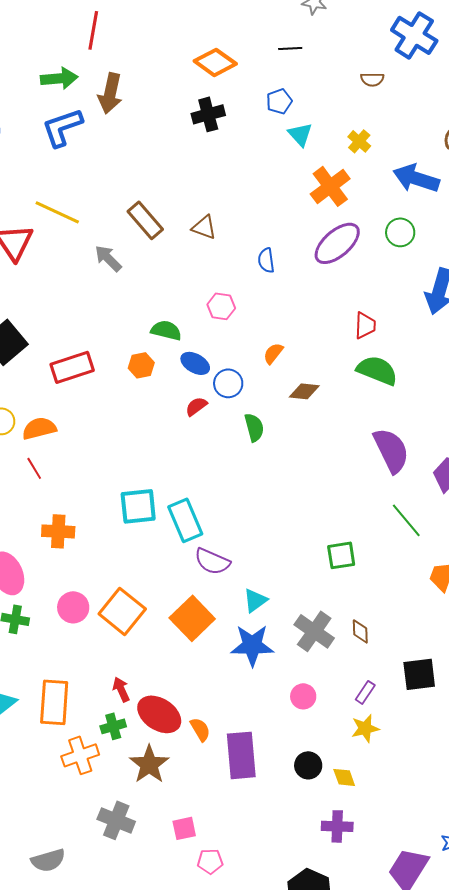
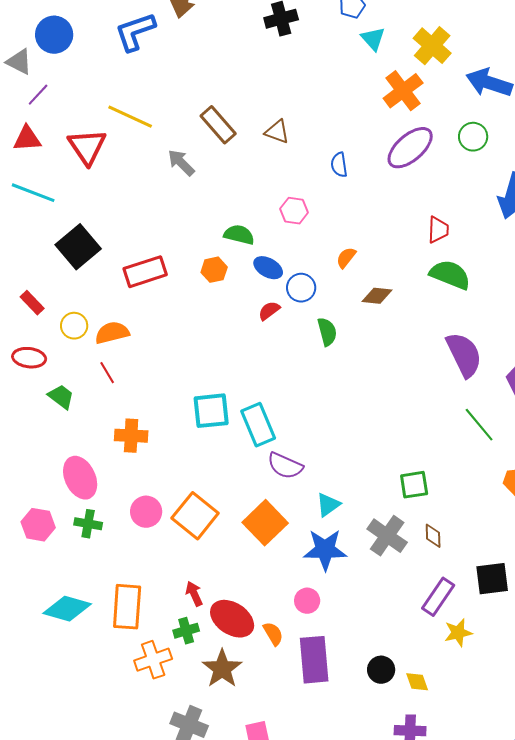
yellow cross: (359, 141) -> (432, 46), size x1.6
green square: (341, 555) -> (414, 485), moved
purple rectangle: (365, 692) -> (438, 597), size x1.6
pink circle: (303, 696) -> (307, 601), moved
yellow star: (365, 728) -> (458, 633), moved

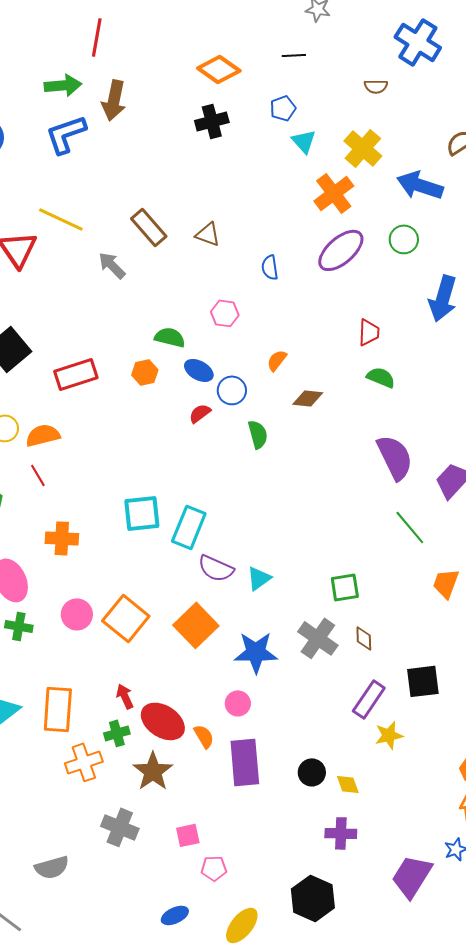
green semicircle: (450, 275) -> (381, 377), size x0.7
cyan rectangle: (258, 425) -> (189, 527), turned 45
cyan triangle: (328, 505) -> (259, 578), moved

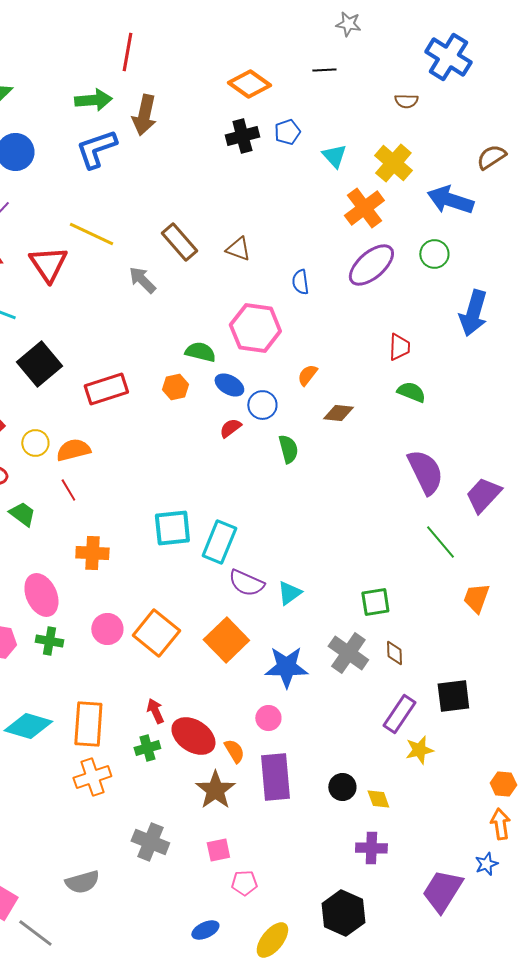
blue pentagon: (283, 108) -> (287, 132), moved
pink hexagon: (225, 313) -> (255, 328), size x1.8
orange cross: (84, 762) -> (92, 777), moved
brown star: (153, 771) -> (215, 790), moved

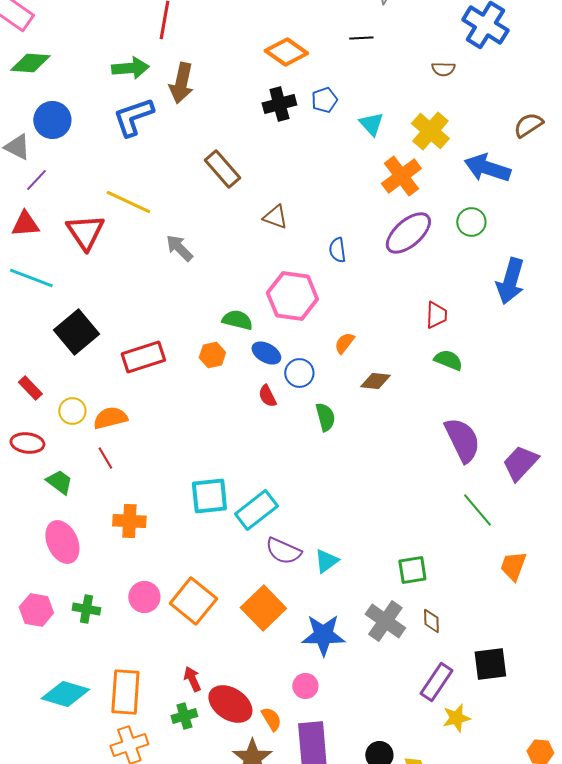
brown rectangle: (179, 242) -> (222, 169), moved
red semicircle: (230, 428) -> (267, 396), turned -80
cyan rectangle: (219, 542) -> (256, 510), turned 30
pink ellipse: (41, 595) -> (62, 542), moved

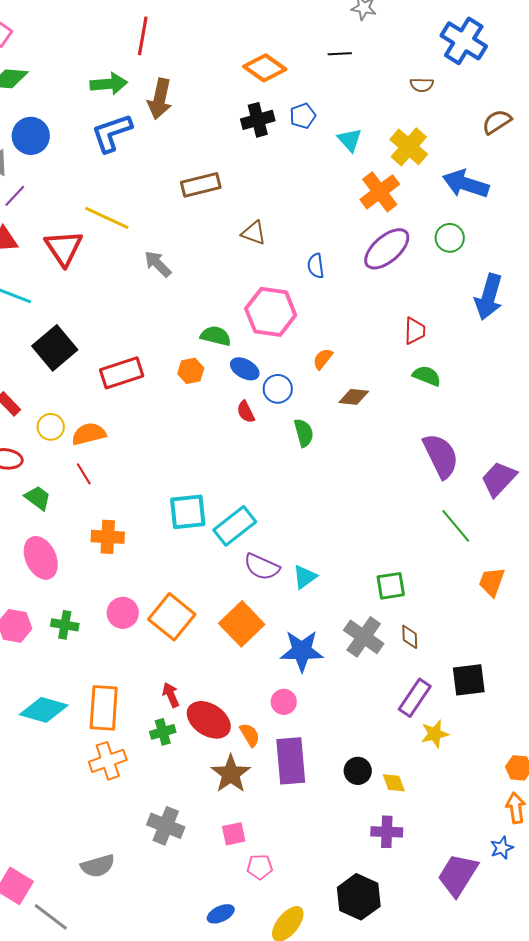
brown semicircle: (528, 125) -> (497, 122), moved
brown rectangle: (222, 169) -> (201, 185), turned -63

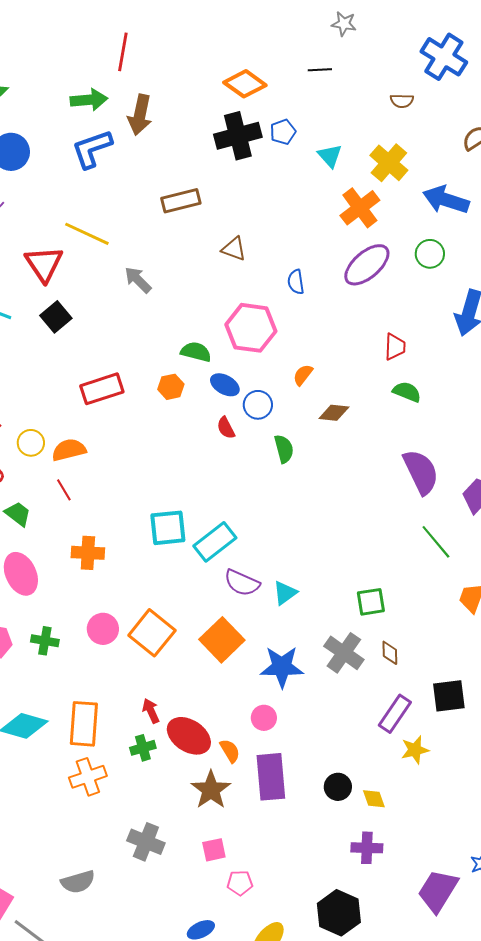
black cross: (258, 120) -> (238, 136), size x1.4
black square: (55, 348) -> (56, 317), moved, size x0.7

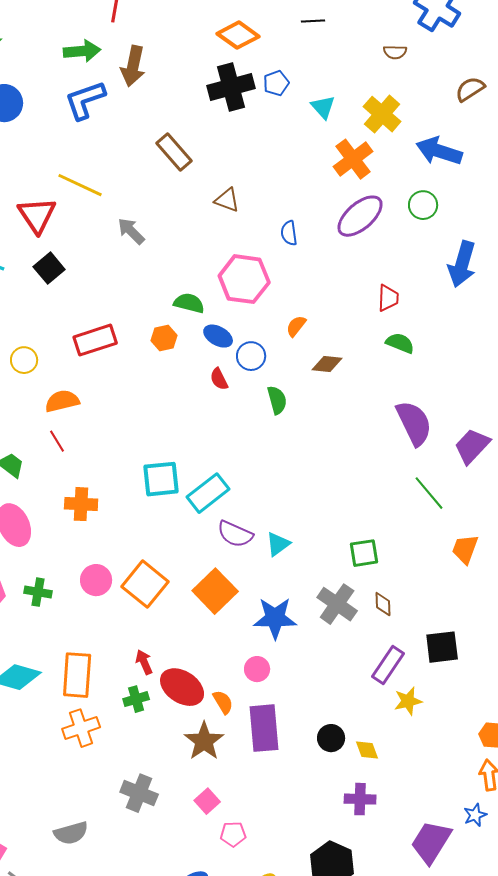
brown rectangle: (181, 201) -> (174, 152), turned 63
yellow circle: (31, 443) -> (24, 360), moved
pink square: (214, 850) -> (207, 801), turned -30

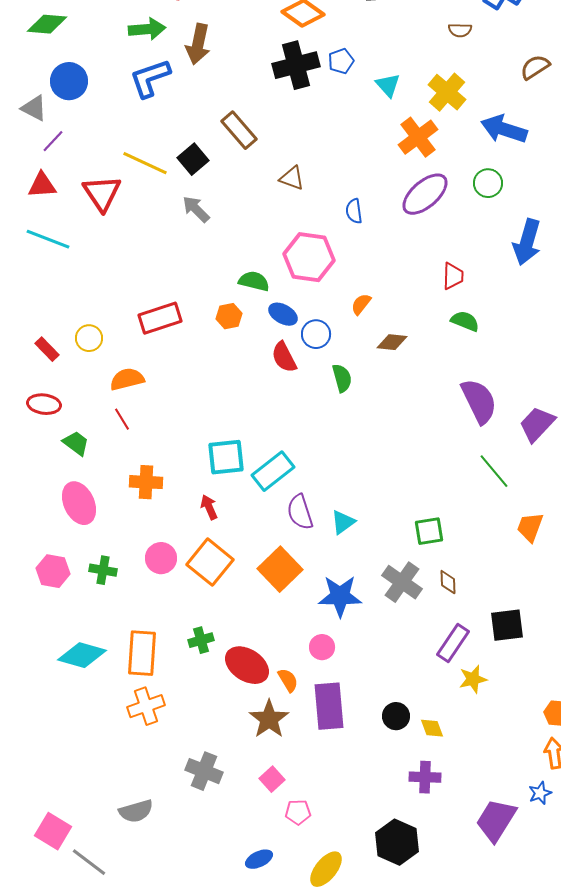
black square: (49, 268) -> (193, 159), moved
red semicircle: (219, 379) -> (284, 357), size x1.4
purple semicircle: (235, 534) -> (300, 512), turned 48
red arrow: (144, 662) -> (209, 507), moved
green cross: (136, 699) -> (201, 640), moved

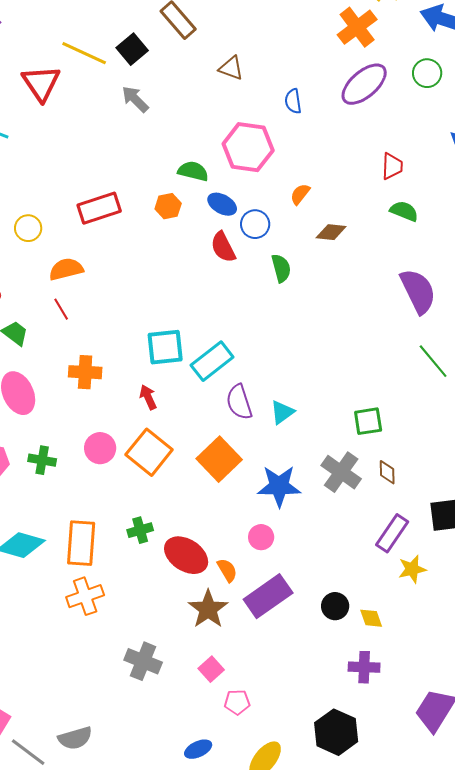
purple rectangle: (329, 706) -> (268, 596), turned 60
gray semicircle: (136, 811) -> (75, 738), moved

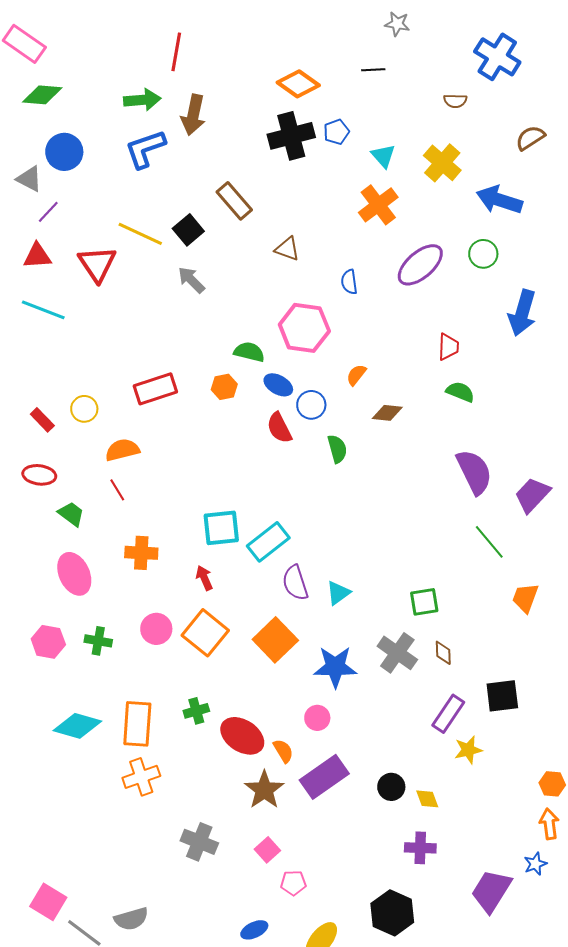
orange cross: (357, 27) -> (378, 205), moved

